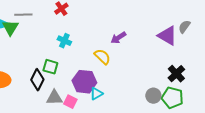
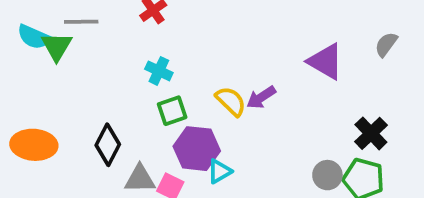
purple triangle: (167, 36) -> (326, 61), moved
purple arrow: (118, 38) -> (261, 97), moved
green square: (50, 67) -> (172, 111), moved, turned -35

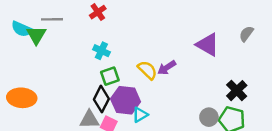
black diamond: (108, 145) -> (101, 99), moved

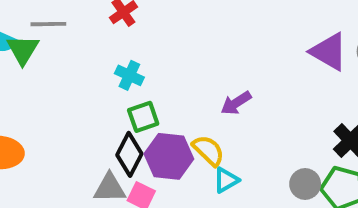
purple triangle: (208, 45) -> (329, 52), moved
yellow semicircle: (147, 70) -> (208, 150), moved
cyan triangle: (140, 115) -> (226, 180), moved

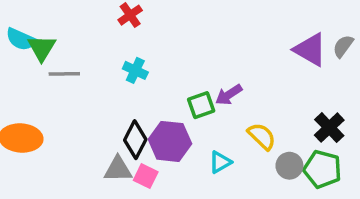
gray line: (48, 24) -> (64, 74), moved
green square: (143, 117) -> (201, 105), moved
yellow semicircle: (208, 150) -> (262, 136), moved

